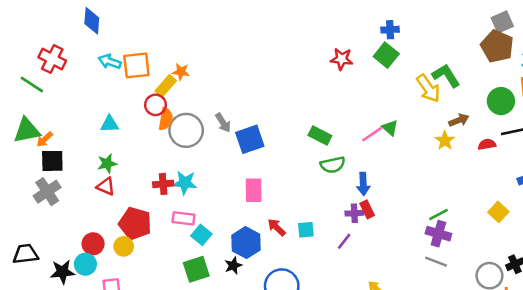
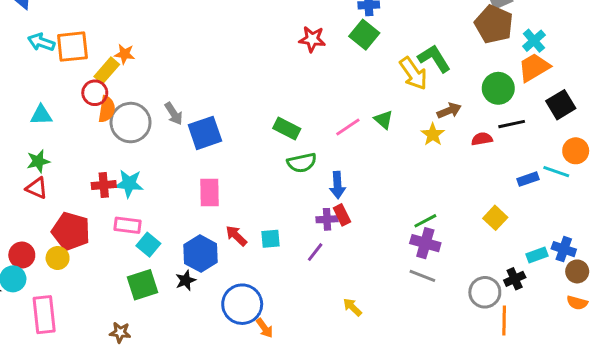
green triangle: (390, 128) -> (384, 120), moved

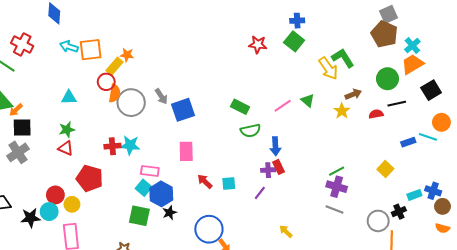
pink rectangle: (128, 225) -> (150, 171), moved
blue hexagon: (200, 254) -> (161, 194), moved
yellow circle: (58, 258) -> (72, 204), moved
green square: (142, 285) -> (139, 216), turned 30

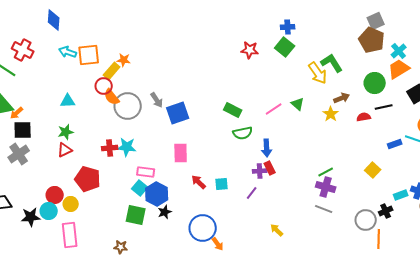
orange semicircle: (115, 93) -> (112, 97), turned 132
red triangle: (66, 148) -> (65, 150), turned -49

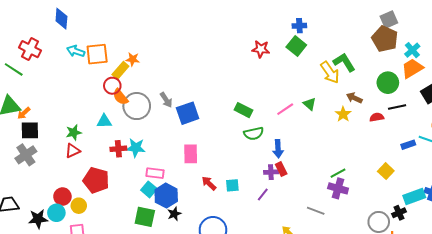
brown arrow: (342, 98) -> (354, 98), turned -133
cyan triangle: (68, 101) -> (104, 121), moved
cyan rectangle: (401, 195) -> (414, 197), size x1.5
gray line: (324, 209) -> (316, 211), moved

